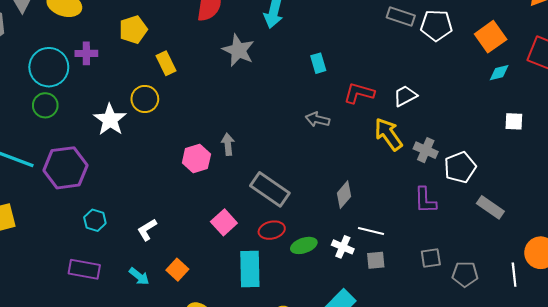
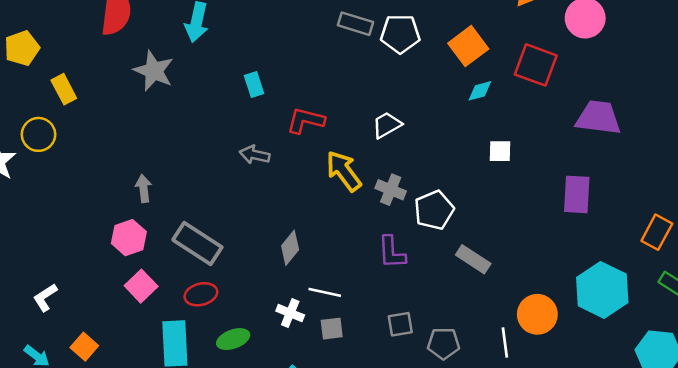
white trapezoid: (405, 96) -> (387, 125), moved
pink hexagon: (196, 159) -> (129, 238), moved
green ellipse: (304, 245) -> (233, 339), moved

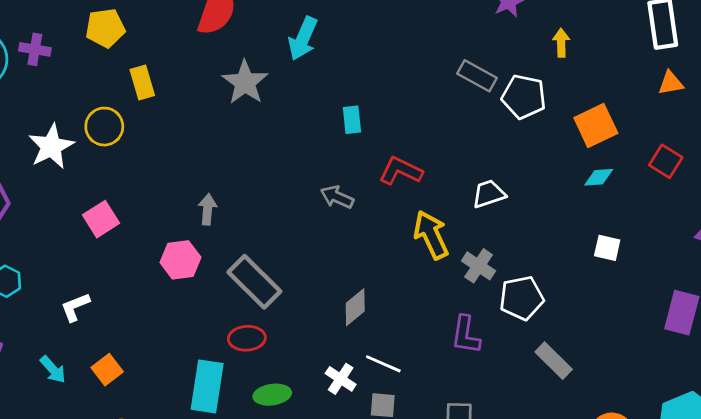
red square: (536, 65) -> (666, 161), size x0.7
pink square: (141, 286) -> (101, 219), moved

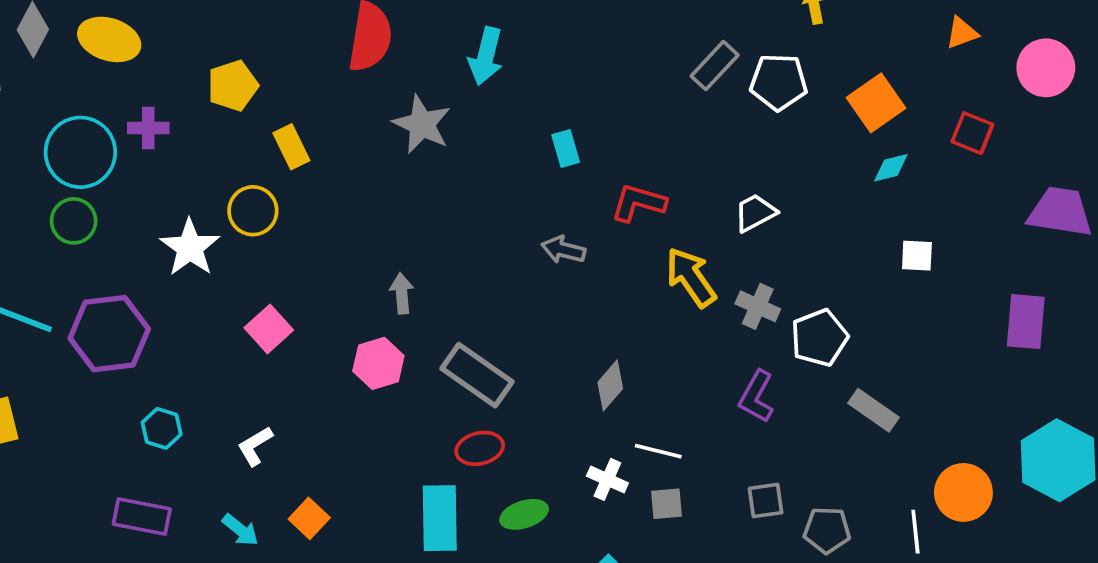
gray rectangle: (477, 76) -> (715, 66), turned -66
purple L-shape: (466, 335) -> (756, 397), turned 30

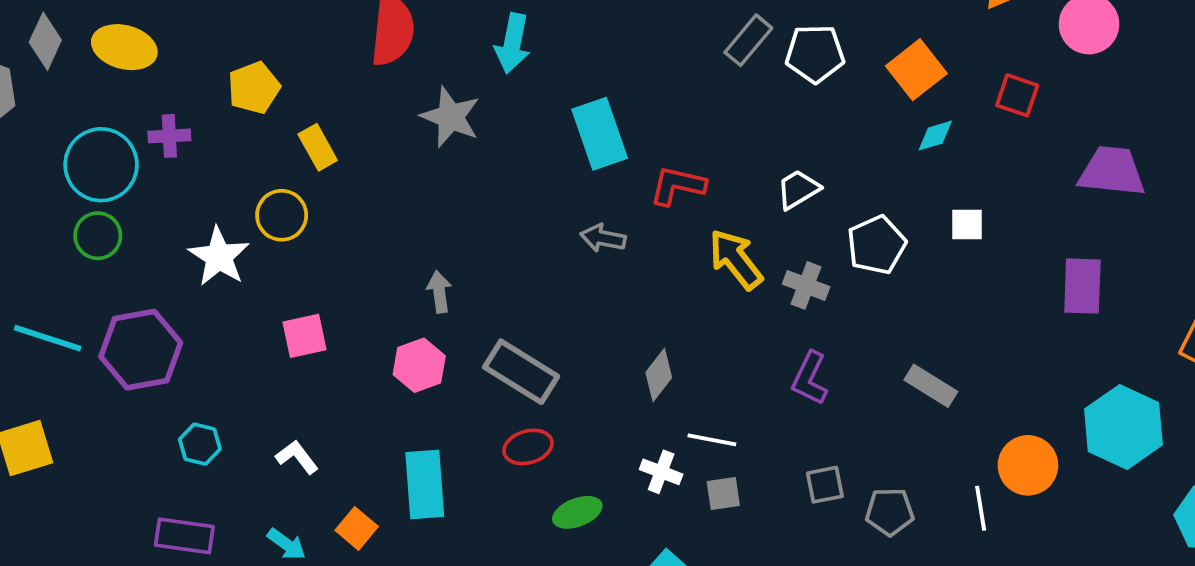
cyan rectangle: (566, 148) -> (600, 134), size x1.8
pink square: (269, 329) -> (305, 336), turned 33
white pentagon: (819, 338) -> (877, 245), moved
white L-shape: (255, 446) -> (297, 457), turned 87
cyan rectangle: (440, 518) -> (425, 485), moved

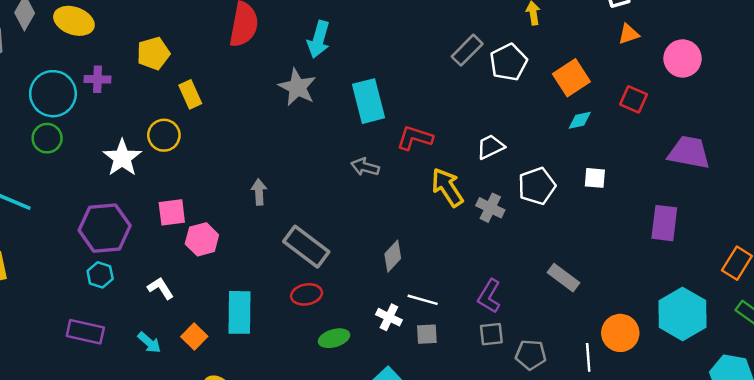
white pentagon: (815, 54) -> (508, 62), turned -30
gray star: (451, 117) -> (297, 87), moved
purple hexagon: (141, 350) -> (105, 228), moved
pink hexagon: (419, 365) -> (202, 239), moved
purple L-shape: (810, 378) -> (489, 296), moved

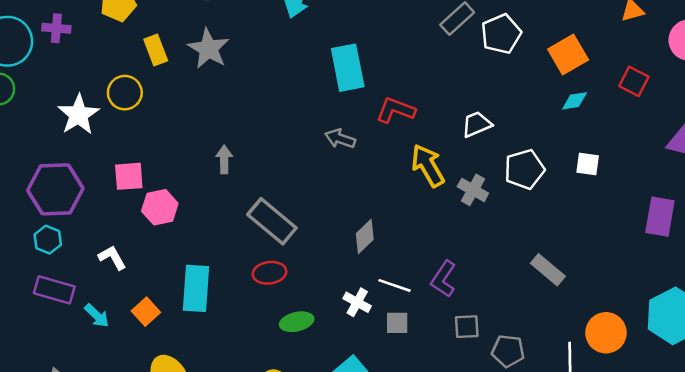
gray star: (297, 87) -> (209, 49), moved
purple L-shape: (489, 296) -> (443, 279), moved
purple rectangle: (85, 332) -> (54, 290), moved

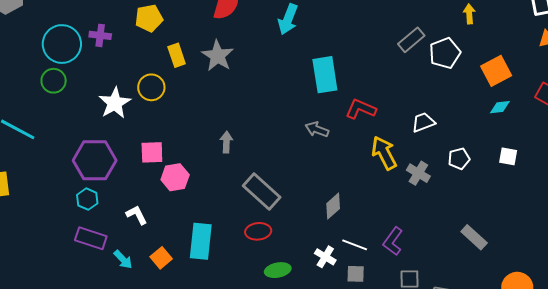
white pentagon: (524, 169) -> (459, 159), size x0.7

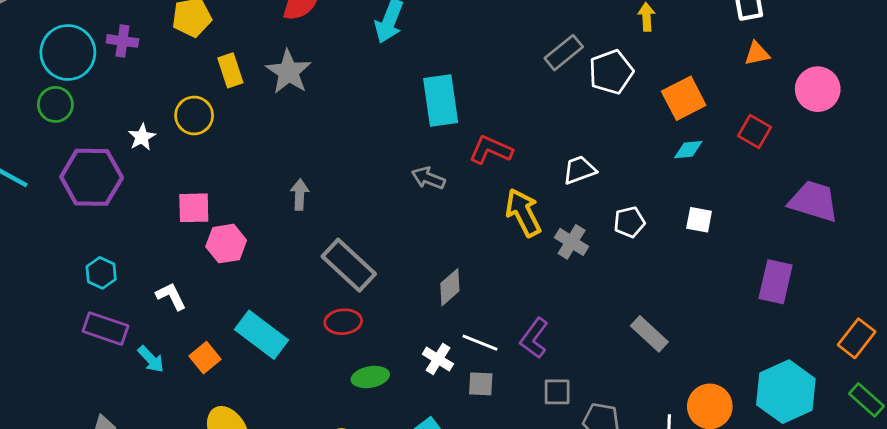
white star: (115, 103) -> (142, 137), size x0.6
purple hexagon: (95, 160) -> (92, 177), moved
cyan rectangle: (201, 241) -> (262, 335), turned -60

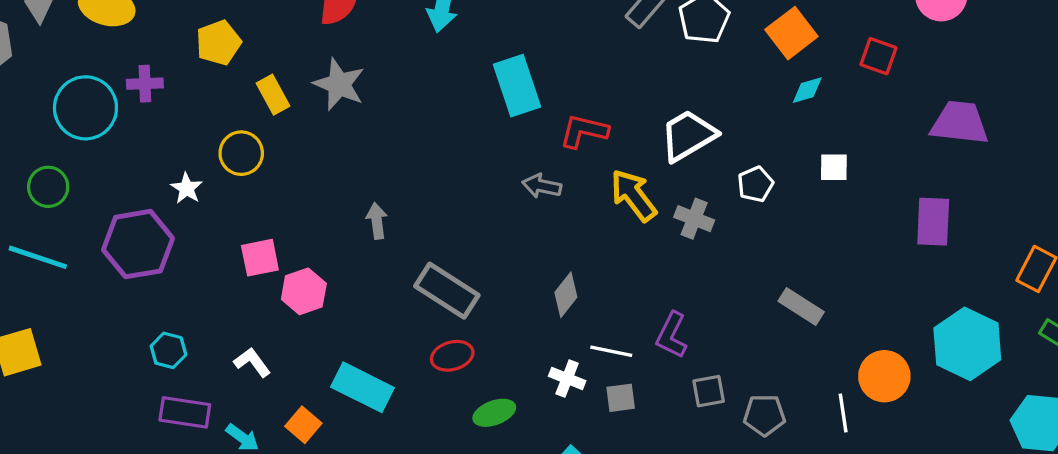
green circle: (55, 104) -> (48, 187), moved
white trapezoid: (579, 170) -> (688, 135), size x1.5
gray arrow: (428, 178) -> (542, 186), moved

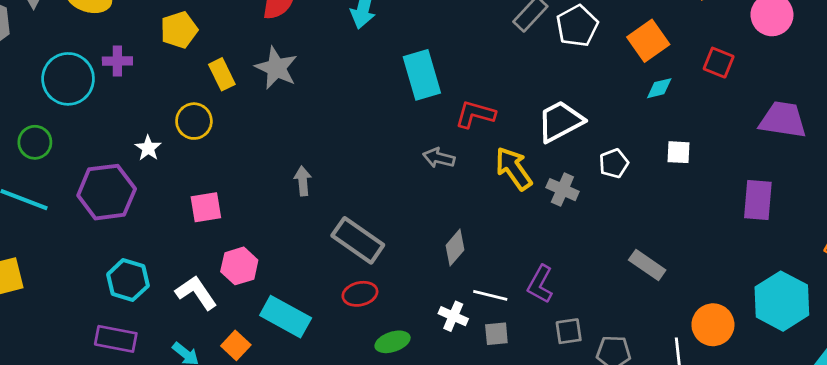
pink hexagon: (304, 291) -> (239, 266), moved
cyan hexagon: (168, 350) -> (128, 280), size x1.4
white L-shape: (252, 362) -> (196, 293), size x1.4
purple rectangle: (185, 412) -> (116, 339), moved

